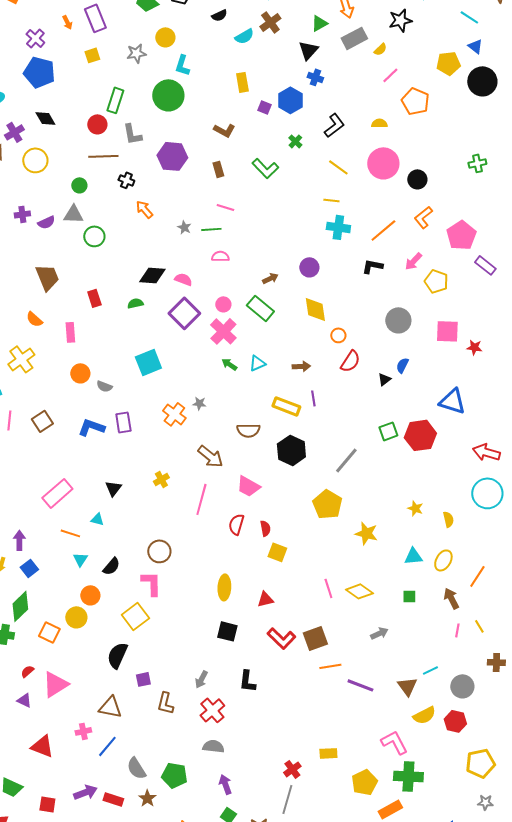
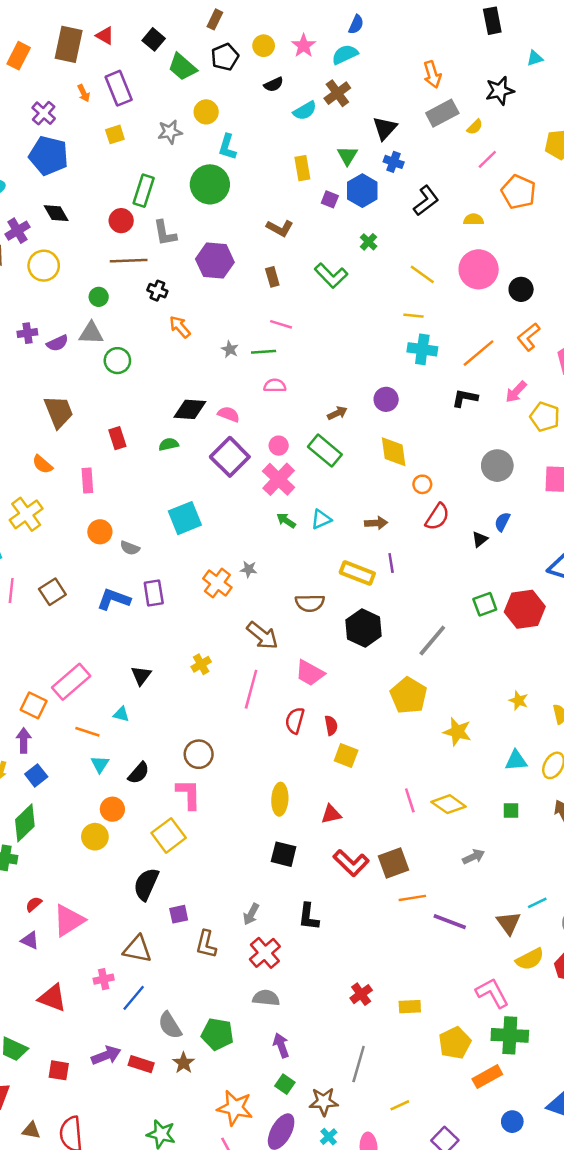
green triangle: (319, 23) -> (347, 156), moved, turned -30
black L-shape: (334, 125) -> (426, 201), moved
orange square: (49, 632) -> (34, 705), moved
red cross: (292, 769) -> (361, 994), moved

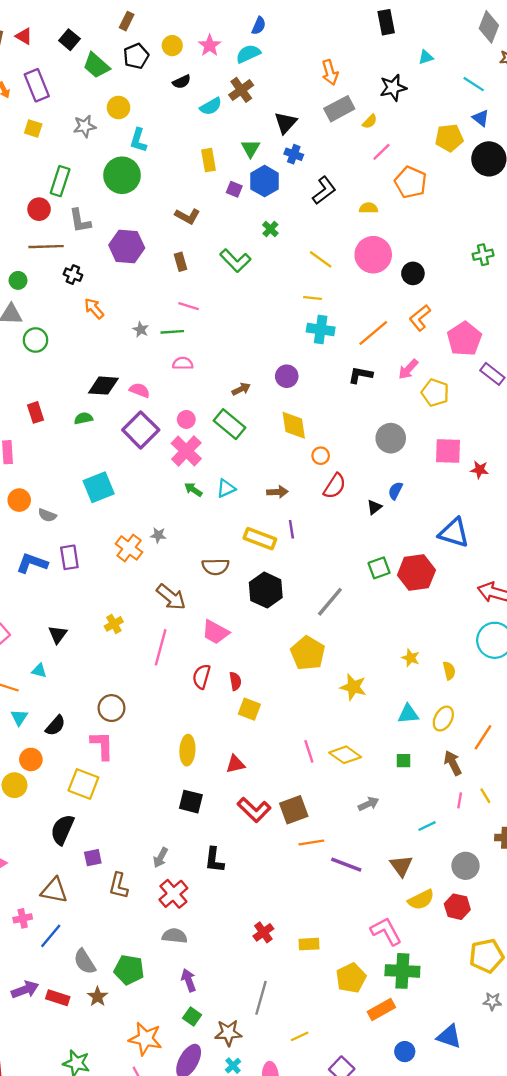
yellow square: (115, 134) -> (33, 129), turned 36
yellow square: (169, 835) -> (83, 784), turned -32
cyan line: (537, 903) -> (427, 826), moved

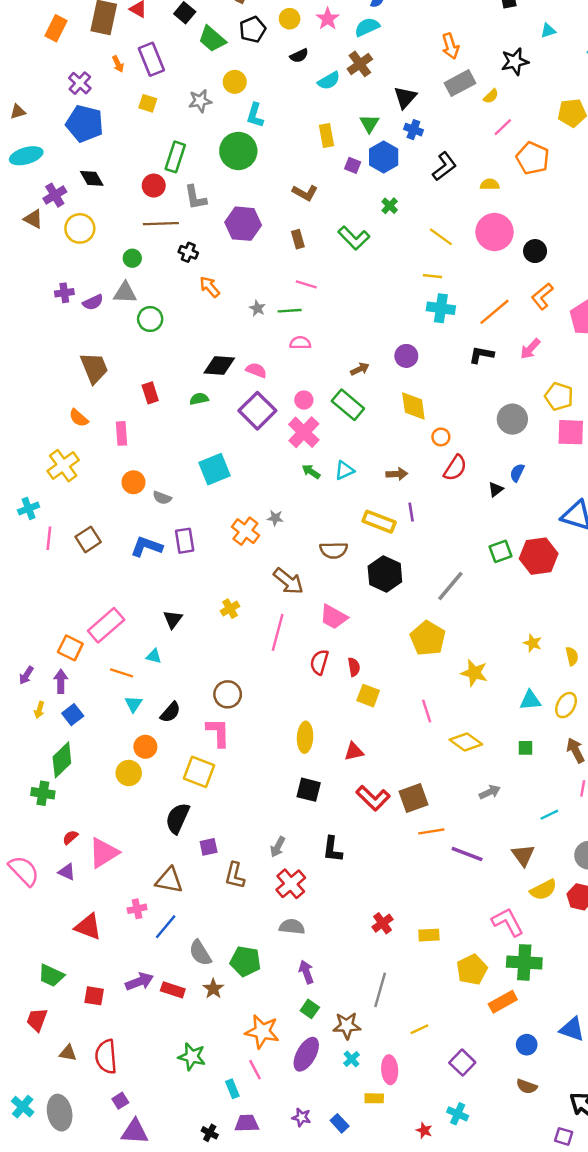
yellow pentagon: (435, 393) -> (559, 396), moved
pink line: (309, 751) -> (427, 711), moved

